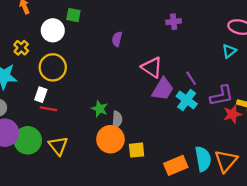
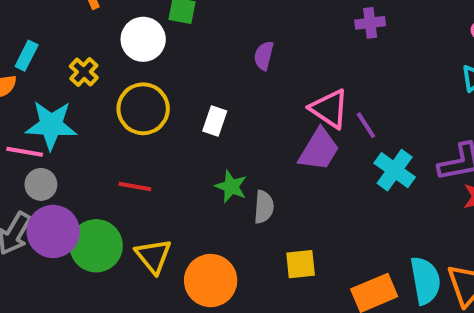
purple line: (191, 78) -> (366, 125), moved
purple trapezoid: (163, 89) -> (319, 150), moved
white rectangle: (41, 95) -> (215, 121), moved
orange circle: (110, 139) -> (211, 281), moved

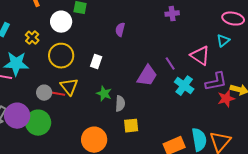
pink triangle: (329, 109) -> (200, 56), moved
gray circle: (41, 184) -> (44, 93), moved
yellow triangle: (153, 256) -> (69, 87), moved
yellow square: (301, 264) -> (131, 126), moved

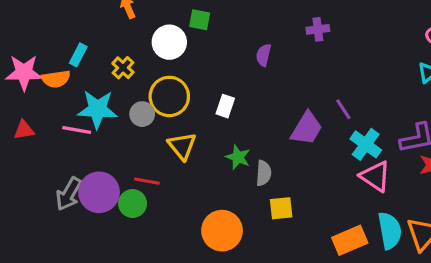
purple cross: (172, 14) -> (318, 29), moved
pink triangle: (200, 56) -> (375, 176), moved
gray circle: (44, 93) -> (142, 114), moved
red line: (57, 94) -> (147, 181), moved
green circle: (38, 123) -> (133, 203), size x0.7

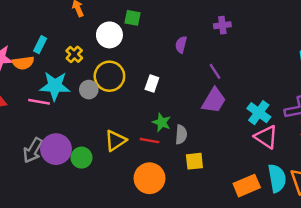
purple line: (343, 109) -> (215, 71), moved
yellow triangle: (182, 146) -> (116, 141), moved, turned 35
red line: (147, 181) -> (150, 141), moved

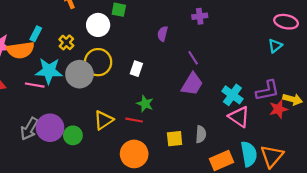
orange semicircle: (23, 63) -> (20, 50), size x1.4
gray circle: (89, 90) -> (79, 74), size x1.6
gray semicircle: (181, 135) -> (201, 134), moved

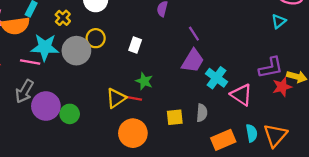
yellow circle: (98, 62) -> (96, 38), size x0.7
cyan cross: (232, 95) -> (217, 78), moved
yellow triangle: (104, 120) -> (116, 98), moved
gray arrow: (29, 129) -> (24, 91), moved
cyan semicircle: (249, 154) -> (252, 133), size x0.7

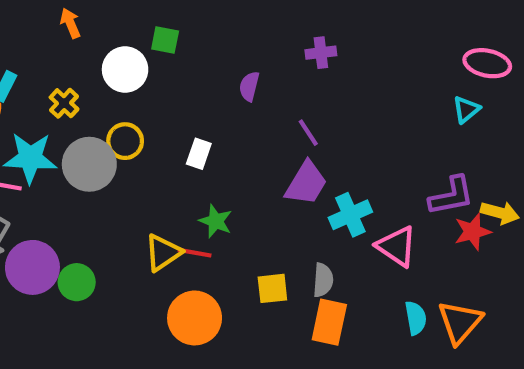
cyan cross: (217, 78) -> (350, 215), turned 30
orange rectangle: (223, 140) -> (329, 322), moved, turned -55

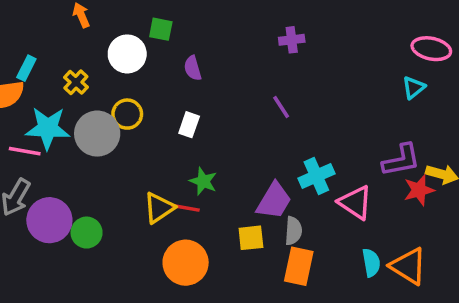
purple semicircle: (249, 86) -> (193, 68), moved, turned -30
purple trapezoid: (306, 183) -> (274, 201), moved
orange triangle: (460, 322) -> (408, 266), turned -39

